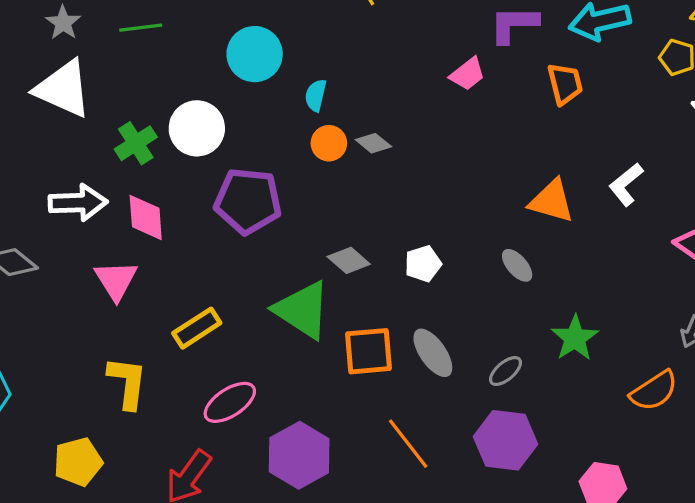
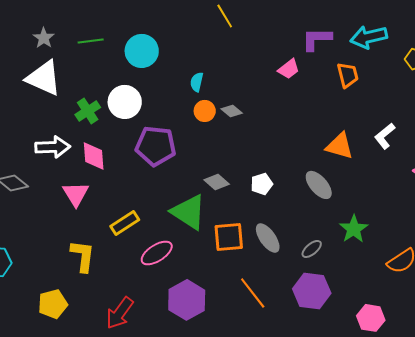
cyan circle: (255, 54) -> (142, 51), moved
gray ellipse: (517, 265) -> (319, 185), size x1.4
pink ellipse: (230, 402) -> (157, 253), moved

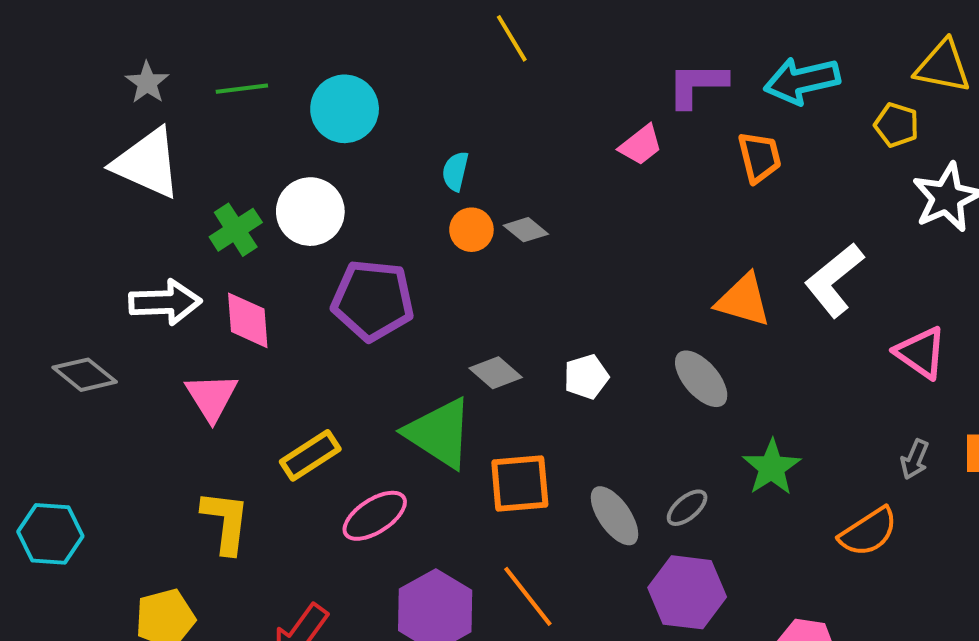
white L-shape: (385, 136) -> (834, 280), size x1.4
gray ellipse: (268, 238) -> (614, 516), moved
orange line: (253, 293) -> (528, 596), moved

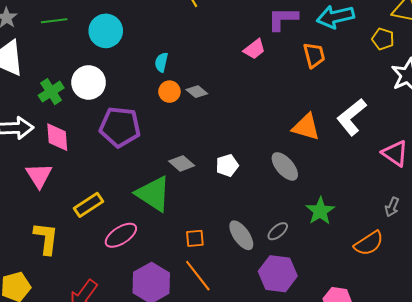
orange square: (520, 484) -> (195, 238), moved, size x0.6

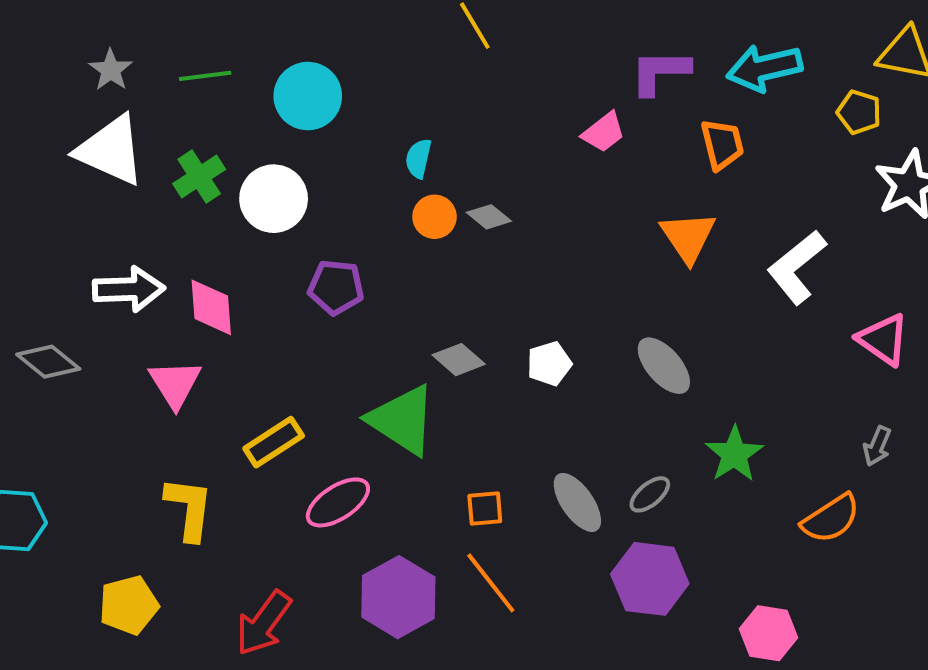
green cross: (51, 92) -> (199, 177), moved
purple pentagon: (120, 127) -> (336, 287), size x0.7
orange triangle: (306, 127) -> (688, 237), moved, turned 40

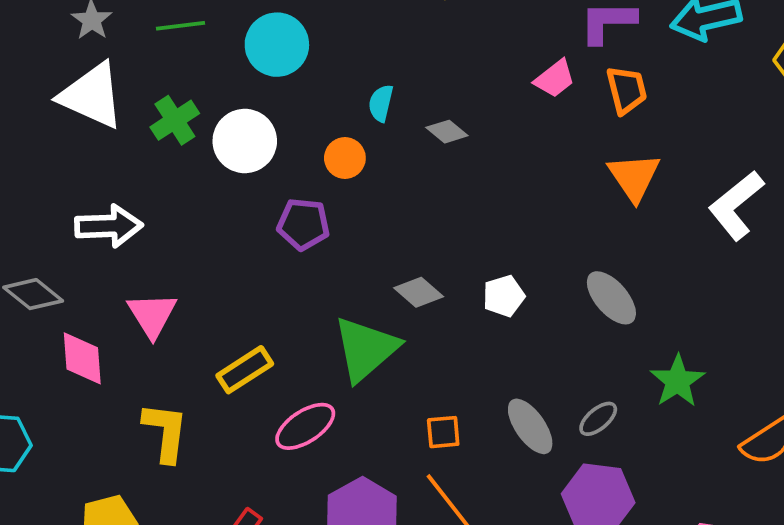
orange trapezoid: (722, 144) -> (627, 90), moved
orange circle: (435, 217) -> (345, 158), moved
gray diamond: (489, 217) -> (447, 132), moved
pink diamond: (211, 307) -> (82, 358), moved
green triangle: (402, 420) -> (366, 349), turned 46

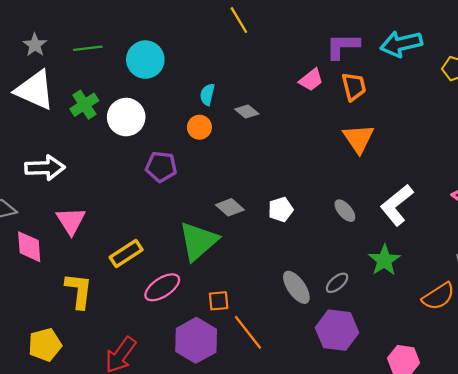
orange circle: (345, 158) -> (199, 127), moved
white L-shape: (736, 205) -> (397, 205), moved
gray ellipse: (611, 298) -> (345, 211), size x0.7
orange square: (443, 432) -> (219, 301), moved

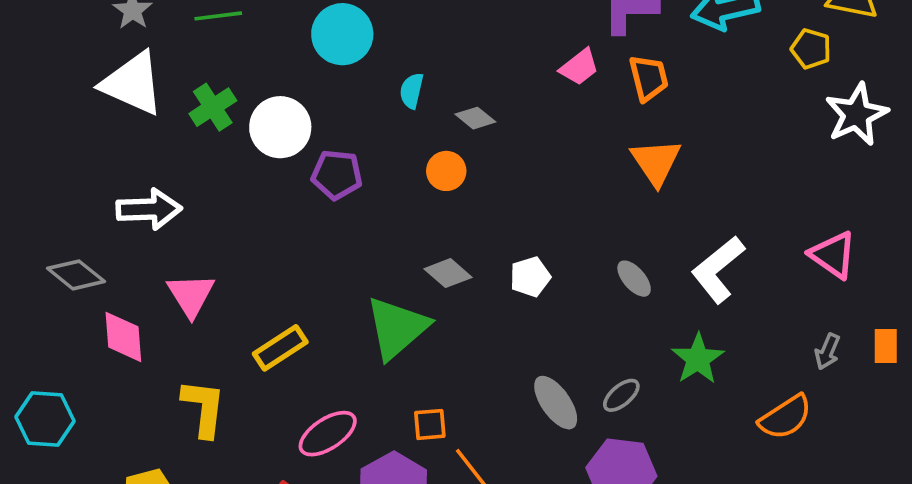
cyan circle: (145, 60) -> (342, 34), moved
orange circle: (199, 127) -> (446, 171), moved
purple pentagon: (161, 167) -> (337, 175), moved
pink ellipse: (162, 287) -> (328, 434), moved

